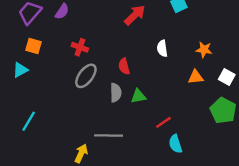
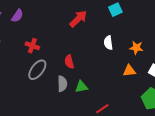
white semicircle: (162, 48) -> (108, 43), moved

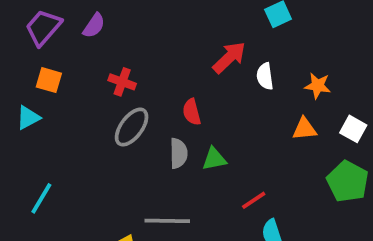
red arrow: (78, 19) -> (229, 57), moved

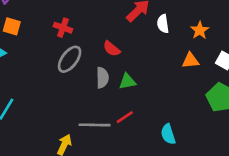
orange star: (318, 86) -> (200, 30), turned 30
red semicircle: (192, 112) -> (112, 49), turned -36
red line: (254, 200) -> (125, 117), moved

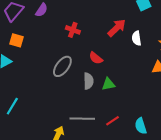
red cross: (63, 28) -> (73, 30), moved
red line: (125, 117) -> (113, 121), moved

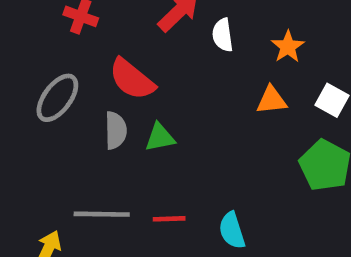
red semicircle: (96, 58) -> (132, 79), size x1.5
red line: (113, 121) -> (169, 219), turned 32

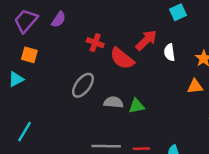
red semicircle: (132, 79) -> (122, 58), moved
gray semicircle: (116, 130) -> (113, 102), turned -84

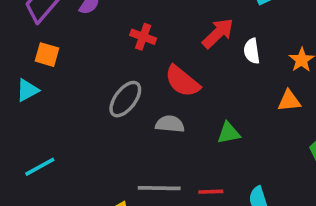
red semicircle: (122, 58) -> (182, 81), moved
green triangle: (137, 106) -> (229, 133), moved
cyan line: (25, 132) -> (40, 167), turned 30

